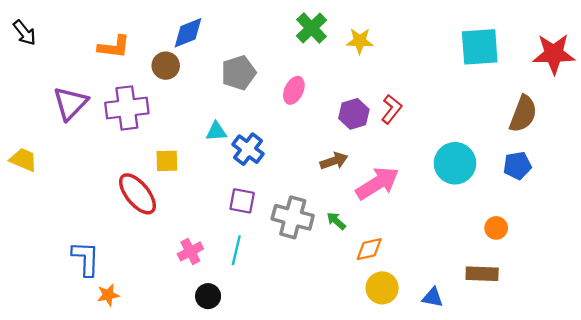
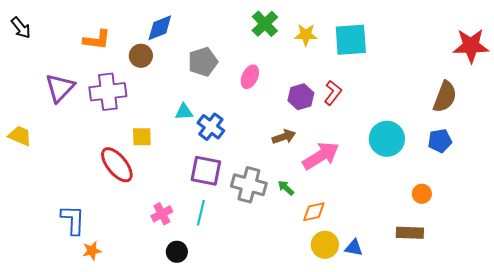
cyan square: (480, 47) -> (351, 40), moved
purple square: (242, 201) -> (206, 171), size x1.4
blue triangle: (433, 297) -> (354, 248), moved

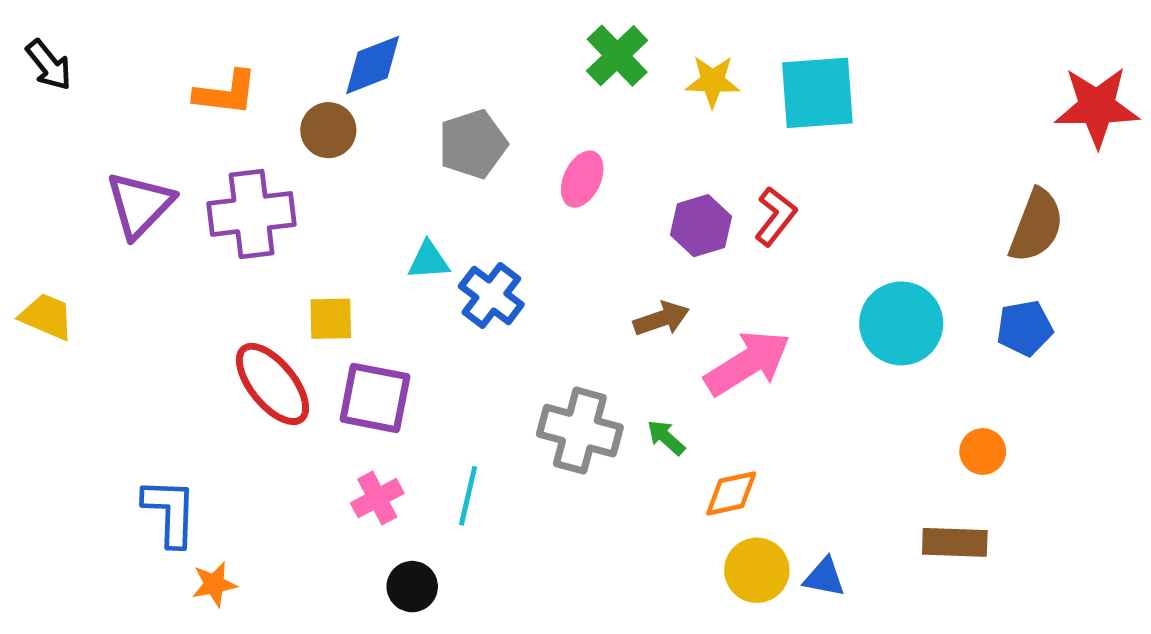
purple square: (206, 171) -> (375, 398), moved

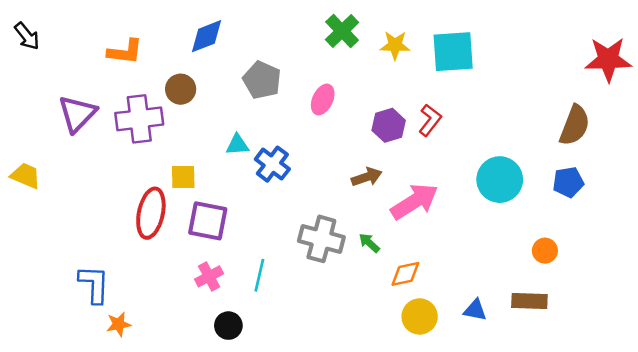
brown circle: (328, 130) -> (181, 89), moved
gray pentagon: (473, 144) -> (262, 80), turned -30
red ellipse: (272, 384) -> (151, 213), turned 51
blue triangle: (824, 577) -> (475, 310), moved

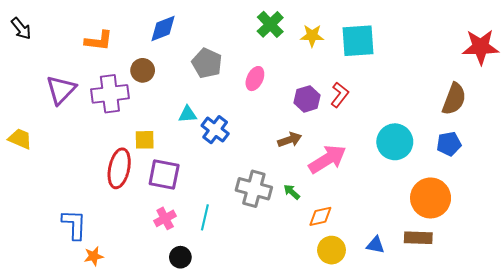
orange circle: (545, 251) -> (431, 198), size x2.0

